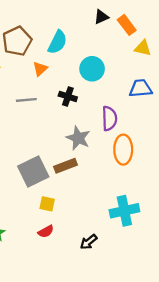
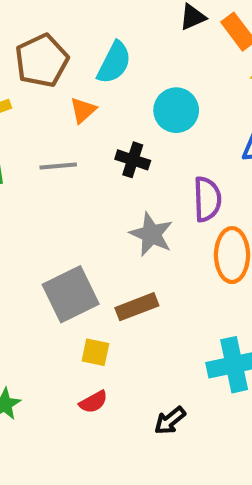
brown rectangle: (66, 166) -> (137, 307), moved

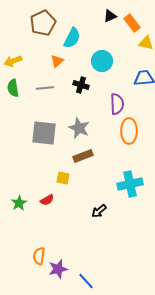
brown pentagon: (42, 61) -> (43, 23), moved
gray star: (151, 234) -> (79, 128), moved
gray square: (71, 294) -> (44, 133), moved, turned 32
red semicircle: (93, 402) -> (47, 200), moved

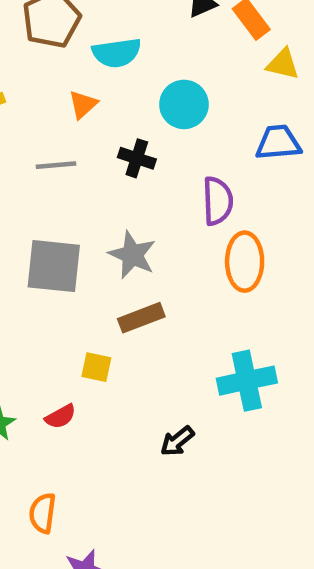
cyan semicircle: (72, 38) -> (117, 53), turned 55
orange semicircle: (39, 256) -> (43, 513), moved

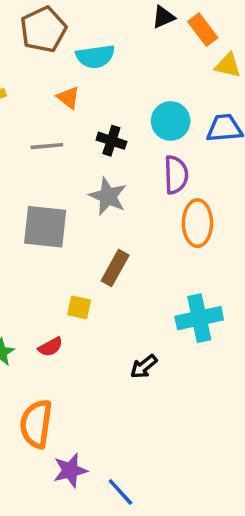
orange triangle: (83, 104) -> (68, 98), turned -40
cyan circle: (184, 104) -> (171, 121), moved
gray star: (132, 255) -> (108, 196), moved
brown rectangle: (141, 318) -> (115, 268), turned -40
orange semicircle: (43, 513) -> (36, 424), size x1.5

